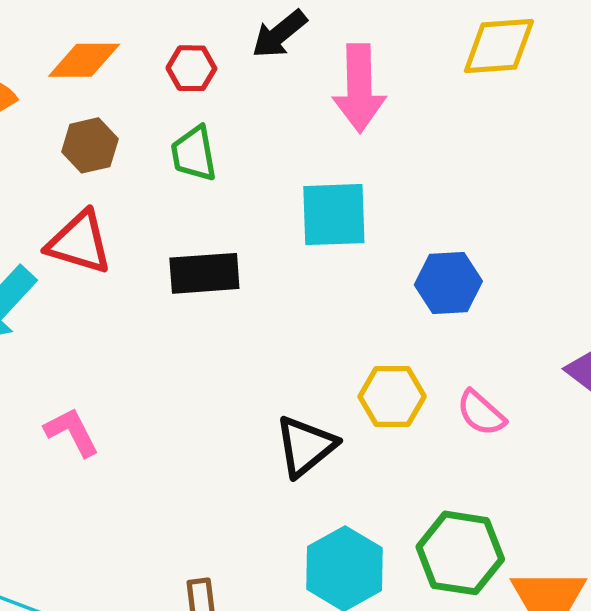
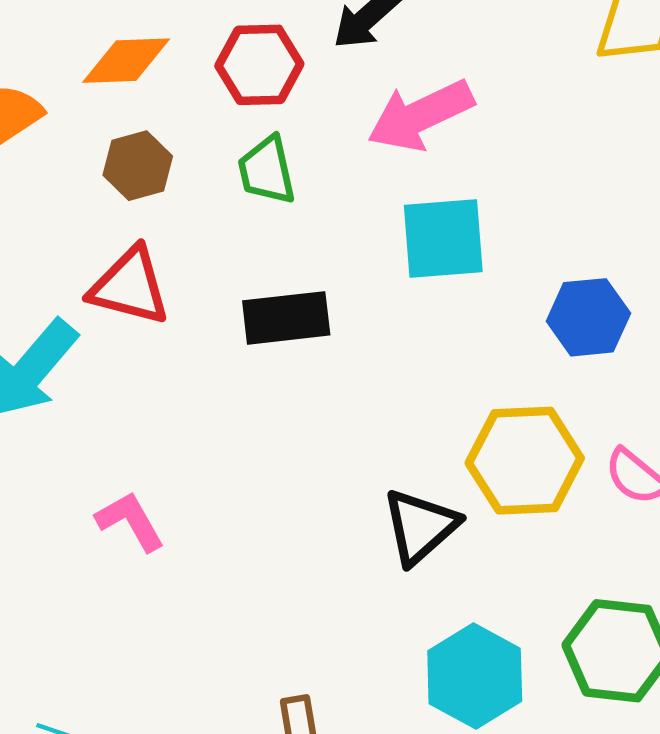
red hexagon: (191, 68) -> (259, 65), size x1.4
pink arrow: (359, 88) -> (420, 115), moved, turned 68
yellow hexagon: (392, 396) -> (525, 461), size x1.4

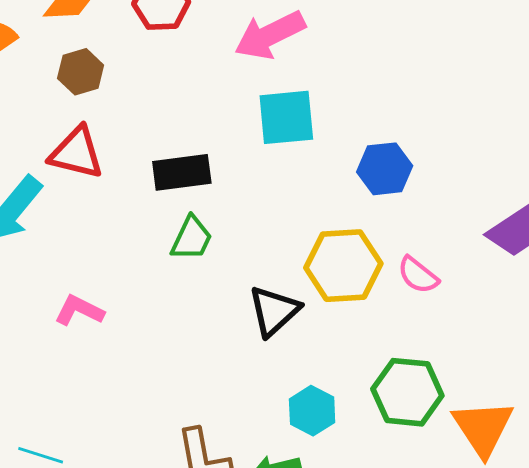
green trapezoid: (267, 170) -> (192, 238), moved, turned -141
pink L-shape: (130, 521) -> (79, 310), turned -33
cyan hexagon: (475, 676) -> (312, 411), size x0.7

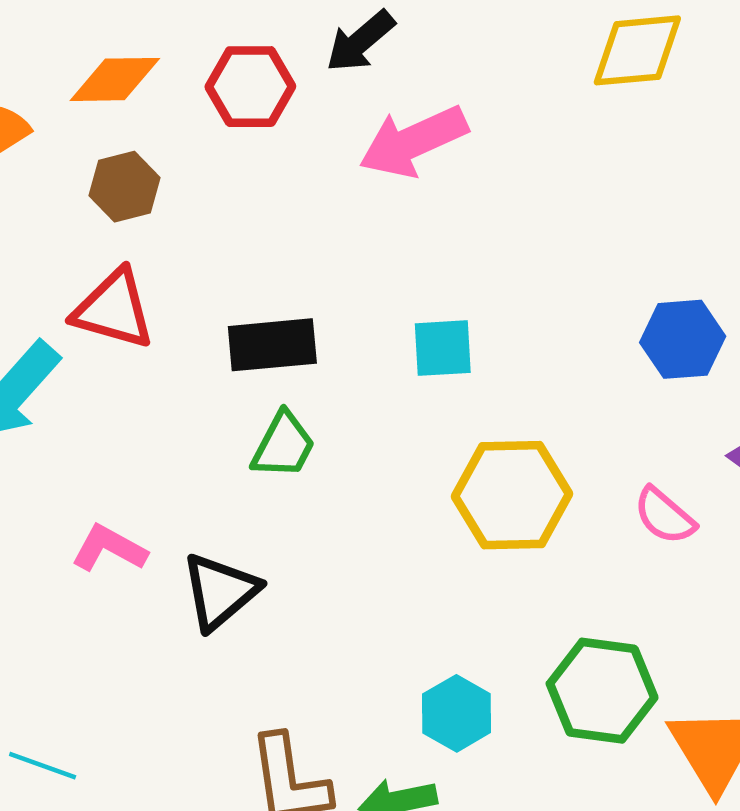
cyan square: (286, 117) -> (443, 348), moved, size x0.7
blue hexagon: (385, 169) -> (683, 339), moved
pink semicircle: (418, 275) -> (665, 516), moved
black triangle: (274, 311) -> (220, 591), moved

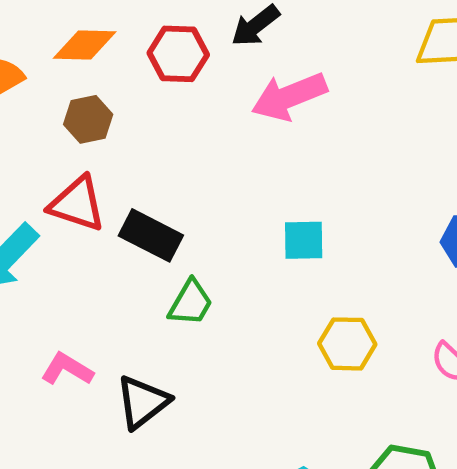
black rectangle: (272, 345) -> (151, 235), moved, turned 30
yellow hexagon: (512, 495) -> (347, 344), size x0.7

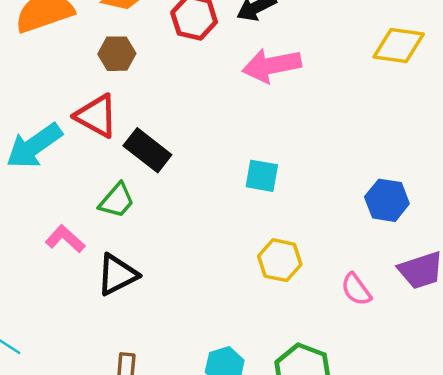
green trapezoid: (191, 303) -> (117, 201), moved

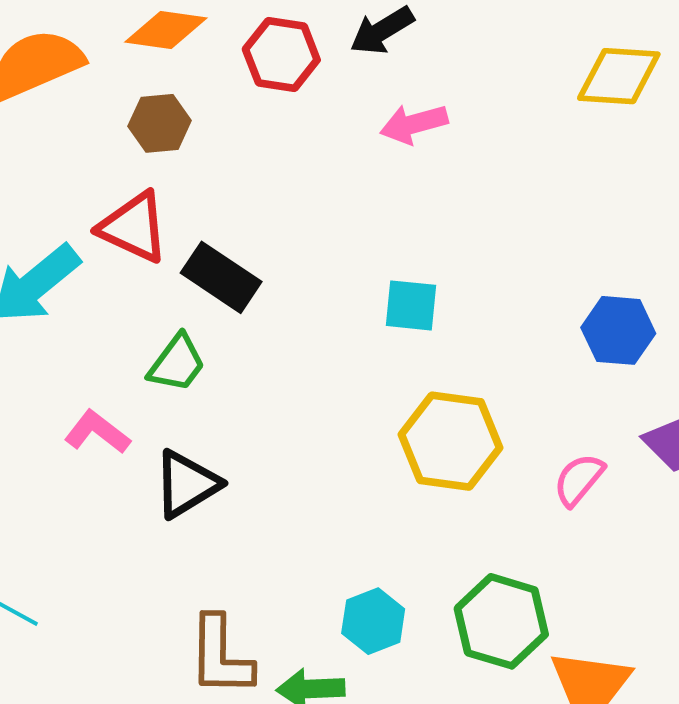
pink arrow: (272, 65) -> (414, 124), size x0.7
yellow hexagon: (280, 260) -> (451, 441), size x1.4
pink semicircle: (356, 289) -> (579, 480), turned 80

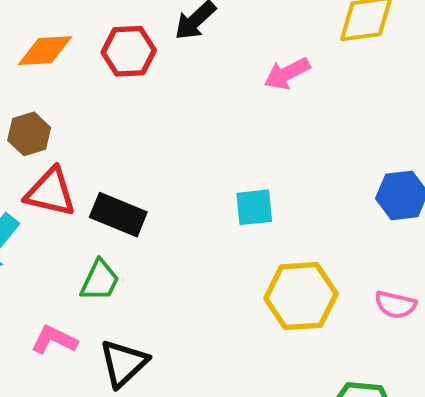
brown hexagon: (160, 123) -> (29, 134), moved
pink arrow: (414, 124) -> (287, 73), moved
pink semicircle: (579, 480) -> (395, 305), turned -105

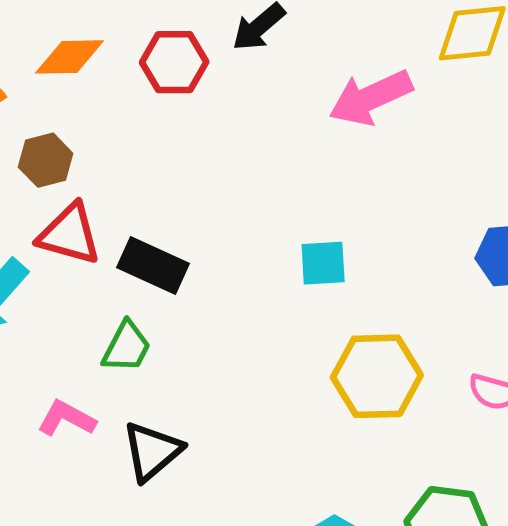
pink arrow: (287, 73) -> (371, 98), size x1.4

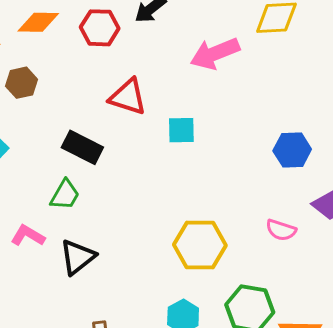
red triangle: (69, 234) -> (128, 97), moved
cyan square: (323, 263) -> (181, 130), moved
yellow hexagon: (377, 376) -> (200, 245), moved

